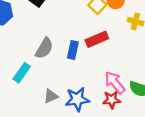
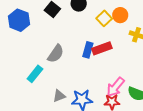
blue rectangle: (73, 50) -> (88, 50), moved
pink arrow: (115, 83) -> (115, 87), turned -105

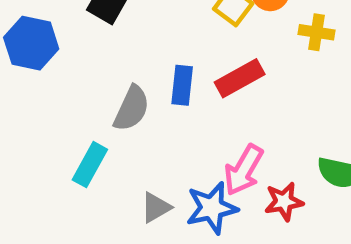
blue rectangle: (88, 50) -> (182, 85), moved
pink arrow: (115, 87) -> (244, 170), moved

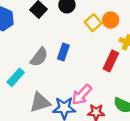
red rectangle: (240, 78) -> (111, 61), moved, turned -48
gray triangle: (156, 207) -> (40, 102), size x1.5

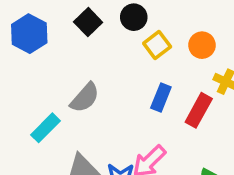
yellow square: (93, 23) -> (157, 45), moved
blue rectangle: (63, 52) -> (161, 97), moved

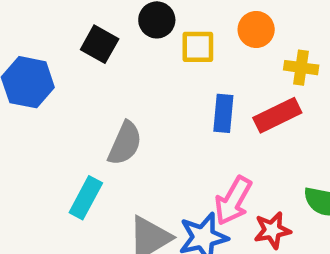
yellow square: (157, 45) -> (198, 47), turned -36
red rectangle: (199, 110) -> (277, 115), turned 52

